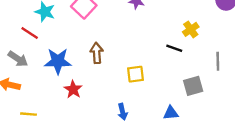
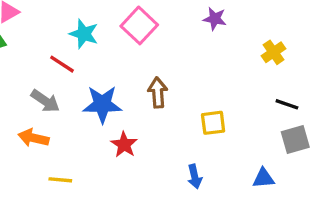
yellow cross: (191, 29) -> (273, 52), moved
black line: (174, 48) -> (287, 104), moved

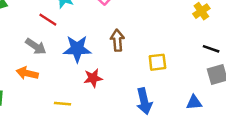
red star: (124, 145) -> (93, 78), turned 30
blue arrow: (195, 176) -> (144, 101), size x1.5
yellow line: (60, 180) -> (63, 104), moved

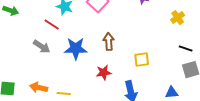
orange arrow: (27, 73) -> (39, 88), moved
red star: (93, 78) -> (104, 73), moved

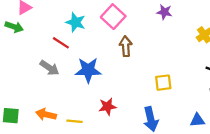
brown arrow: (109, 42) -> (126, 46), moved
red star: (104, 73) -> (107, 107), moved

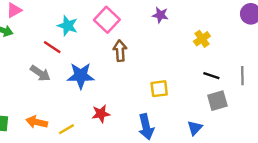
blue triangle: (197, 120) -> (195, 128), turned -42
yellow line: (74, 121) -> (66, 129), turned -35

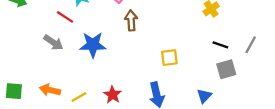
gray line: (242, 76) -> (251, 45), turned 30
red star: (101, 114) -> (113, 95), moved, turned -30

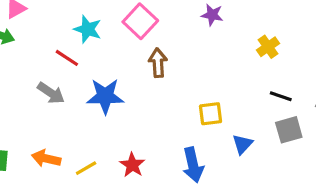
blue triangle: (204, 96) -> (242, 144), moved

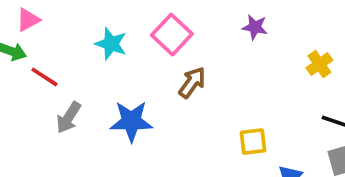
red line: (67, 58) -> (45, 77), moved
brown arrow: (158, 63) -> (192, 82), turned 40
gray arrow: (51, 93) -> (69, 118), turned 88

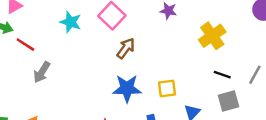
yellow cross: (319, 64) -> (212, 36), size x1.5
blue star: (131, 121) -> (127, 88), moved

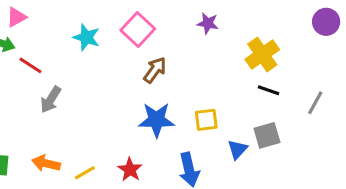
black line: (222, 75) -> (268, 90), moved
gray square: (228, 101) -> (267, 135), moved

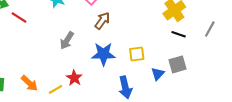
gray arrow: (51, 100) -> (67, 40), moved
gray line: (315, 103) -> (210, 29), moved
orange arrow: (46, 163) -> (29, 83), turned -150
red star: (130, 170) -> (74, 78), moved

